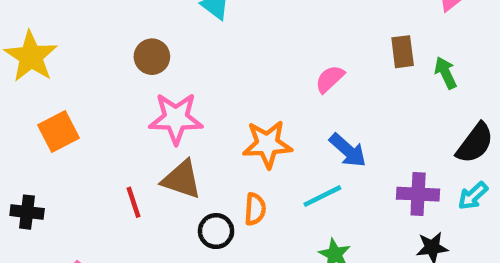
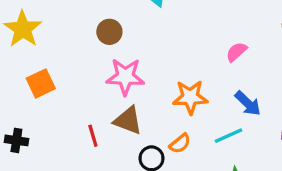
orange semicircle: (255, 209) -> (180, 143), turned 45

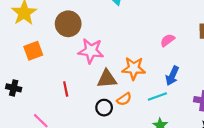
brown circle: (109, 32) -> (68, 24), moved, size x1.5
blue arrow: (248, 103) -> (172, 76), turned 66
brown triangle: (128, 121) -> (107, 79), moved, turned -30

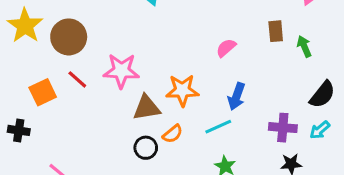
brown circle: (68, 24) -> (69, 37), moved
orange square: (33, 51) -> (43, 92), moved
red line: (66, 89) -> (77, 79), moved, turned -32

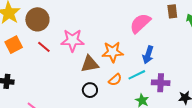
pink semicircle: (226, 48) -> (140, 23), size x1.6
orange square: (43, 92) -> (14, 45), moved
purple cross: (283, 128) -> (161, 83), moved
orange semicircle: (173, 134) -> (115, 80), moved

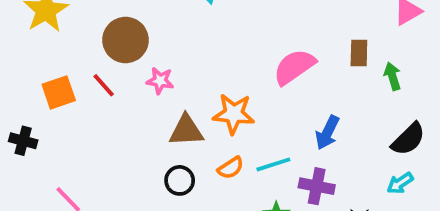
brown circle: (37, 19) -> (126, 40), moved
pink star: (72, 40) -> (160, 81), size x0.6
orange square: (14, 45) -> (59, 92), moved
blue arrow: (148, 55) -> (327, 133), moved

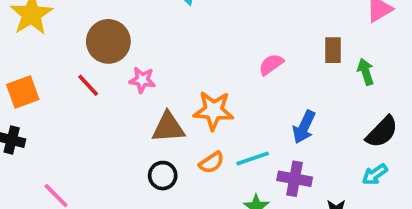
pink semicircle: (294, 67) -> (271, 64), size x0.6
orange square: (59, 92) -> (23, 92), moved

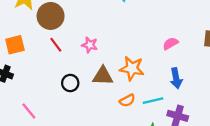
brown circle: (108, 41) -> (51, 16), moved
blue arrow: (304, 127) -> (176, 78), moved, turned -42
black circle: (163, 176) -> (70, 83), moved

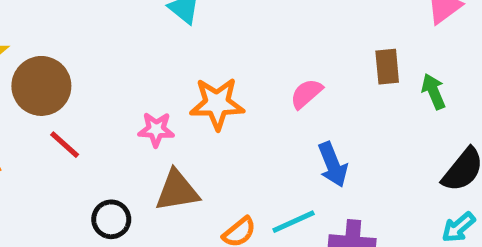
pink star: (90, 45) -> (156, 129), moved
orange star: (132, 68) -> (217, 104), moved

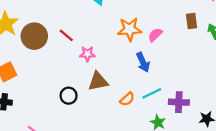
orange star: (217, 104) -> (130, 29), moved
red line: (65, 145) -> (66, 35), moved
blue arrow: (333, 165) -> (143, 62), moved

